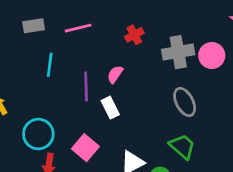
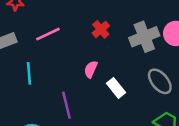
purple line: (86, 86) -> (66, 105), moved
white rectangle: (110, 108) -> (116, 88), moved

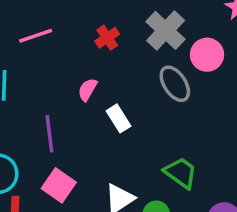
gray cross: (144, 37) -> (166, 30), moved, turned -32
gray ellipse: (160, 81) -> (175, 84), moved

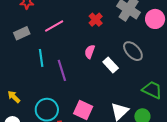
gray ellipse: (175, 84) -> (133, 51), moved
purple line: (49, 134) -> (62, 70), moved

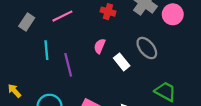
red cross: (96, 20) -> (108, 12), turned -32
gray rectangle: (22, 33) -> (27, 22), turned -35

